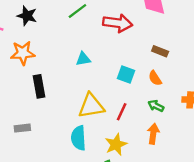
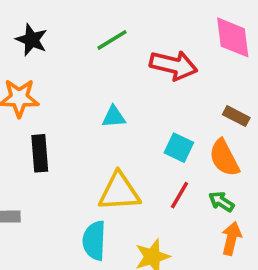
orange semicircle: (155, 78) -> (224, 158), size x1.5
red line: (122, 112) -> (179, 195), moved
orange arrow: (153, 134) -> (231, 238), moved

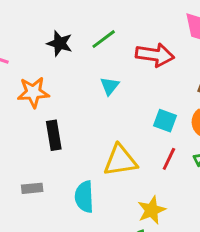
black star: (32, 40) -> (60, 43), moved
cyan triangle: (114, 117) -> (110, 86), moved, turned -42
cyan semicircle: (94, 241) -> (84, 197), moved

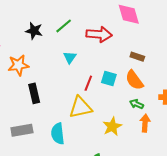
red line: (169, 159) -> (88, 83), moved
gray rectangle: (32, 188) -> (22, 130), size x1.5
yellow star: (152, 210) -> (112, 126), moved

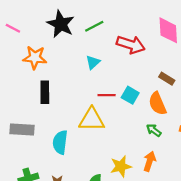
black star: (34, 31) -> (61, 24), size x1.4
red line: (88, 83) -> (107, 95), turned 56
orange arrow: (145, 123) -> (149, 161), moved
yellow star: (112, 126) -> (121, 166), moved

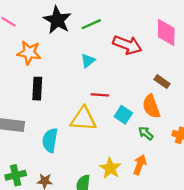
cyan square: (130, 95) -> (123, 115), moved
yellow star: (121, 166) -> (110, 168), turned -30

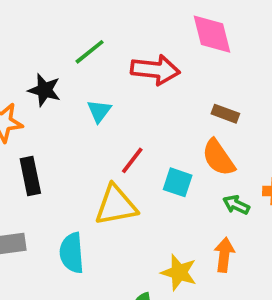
black star: (57, 20) -> (44, 90), moved, size x0.7
red line: (100, 95) -> (132, 160), turned -42
green arrow: (146, 133) -> (236, 205), moved

